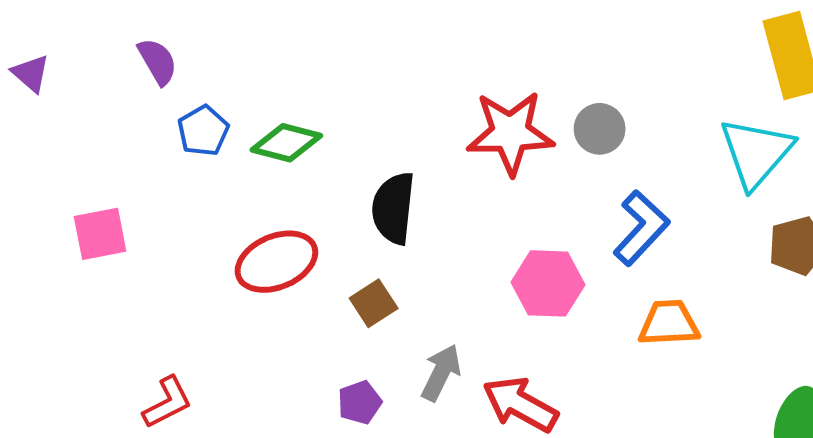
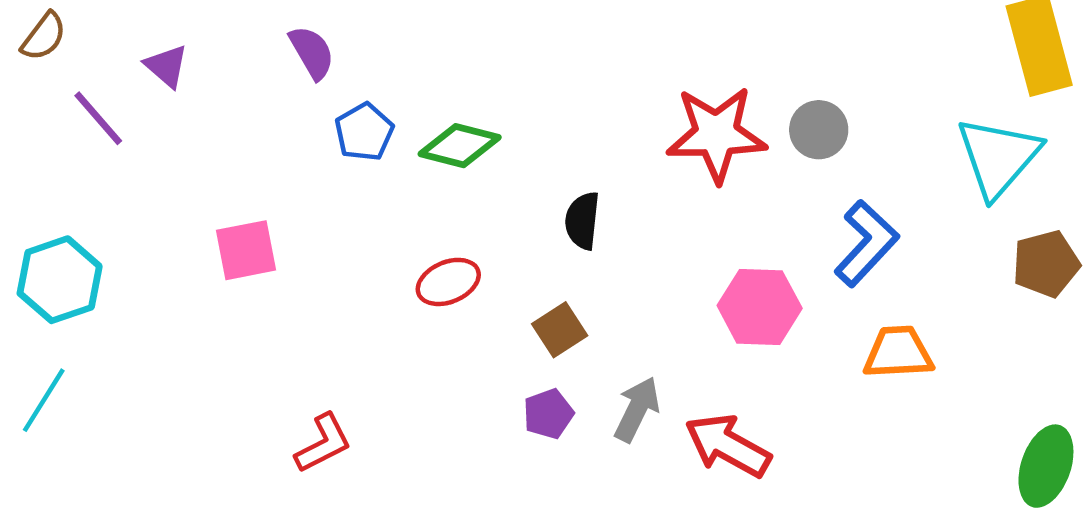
black semicircle: (393, 208) -> (582, 221), size x0.7
red ellipse: (276, 262) -> (448, 282), size x0.7
purple pentagon: (360, 402) -> (548, 414), moved

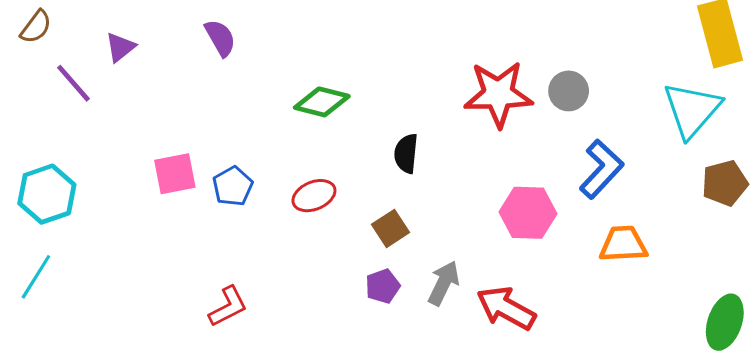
purple triangle: (166, 66) -> (120, 47), turned 40
blue pentagon: (364, 132) -> (233, 186), moved

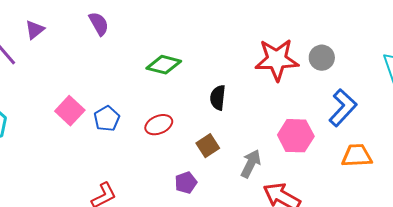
pink square: (175, 174) -> (70, 111), turned -36
gray arrow: (444, 283) -> (251, 164), moved
purple pentagon: (383, 286) -> (186, 183), moved

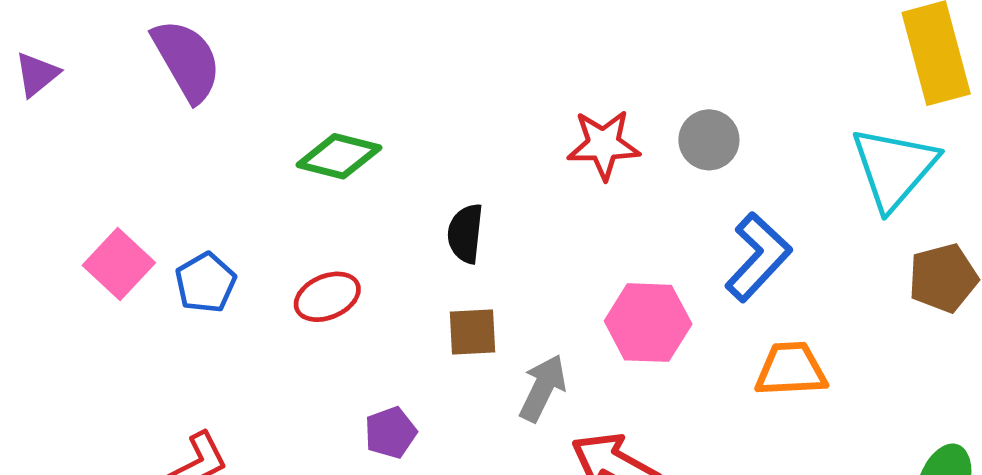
purple semicircle: (99, 24) -> (187, 60), size x1.5
red star: (277, 60) -> (604, 145), size x0.7
brown square: (208, 146) -> (472, 332), moved, turned 30

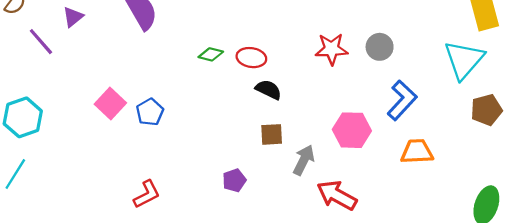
green diamond: (339, 156) -> (211, 54), size x0.7
black semicircle: (465, 234) -> (268, 90), turned 110
red ellipse: (327, 297) -> (251, 58), moved, turned 32

